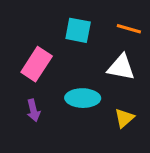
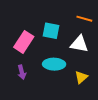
cyan square: (78, 30) -> (51, 31), moved

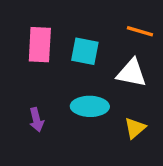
pink rectangle: (24, 42) -> (40, 45), moved, turned -30

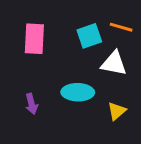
cyan square: (85, 51) -> (89, 36), moved, turned -30

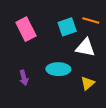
pink rectangle: (34, 39) -> (26, 29), turned -30

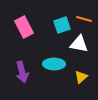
purple arrow: (24, 78) -> (22, 72), size x1.5

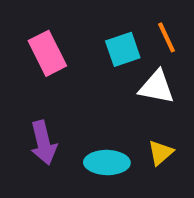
orange line: (84, 19) -> (166, 37), turned 49
cyan ellipse: (54, 64) -> (107, 163), moved

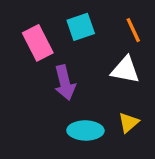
cyan square: (123, 49) -> (81, 27), moved
purple arrow: (43, 143) -> (65, 83), moved

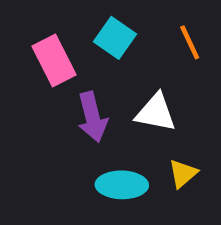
cyan square: (81, 27) -> (115, 38), turned -36
white triangle: (125, 70) -> (156, 112), moved

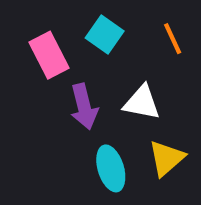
yellow triangle: (183, 174) -> (166, 158), size x1.4
cyan ellipse: (122, 185) -> (111, 168), turned 72

